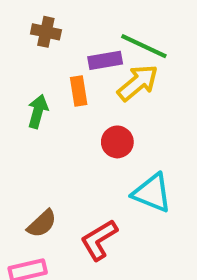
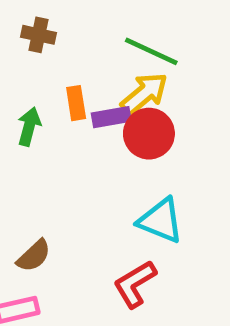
purple rectangle: (105, 60) -> (111, 117), moved
red circle: (117, 142) -> (149, 134), moved, size x1.4
red L-shape: (99, 240) -> (135, 284), moved

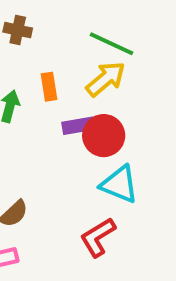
purple rectangle: (111, 117) -> (78, 126), moved
red circle: (149, 134) -> (104, 136), moved

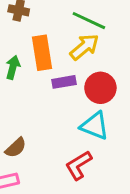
orange rectangle: (49, 87) -> (42, 53), size x1.6
red circle: (104, 136) -> (100, 88), moved

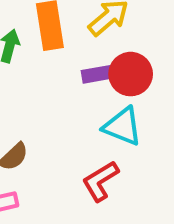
purple rectangle: (64, 82) -> (98, 74), moved

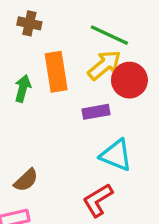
red circle: (131, 74) -> (129, 80), moved

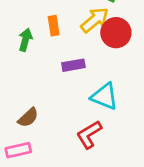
orange rectangle: (56, 72) -> (54, 26), size x0.6
purple rectangle: (96, 112) -> (73, 65), moved

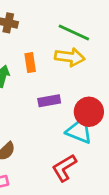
yellow arrow: (95, 20) -> (70, 57), turned 48
red circle: (116, 33) -> (89, 112), moved

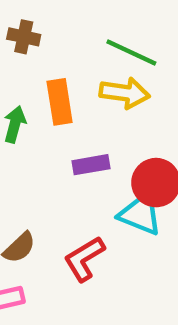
orange rectangle: (30, 63) -> (60, 102), size x1.4
red L-shape: (64, 168) -> (84, 259), moved

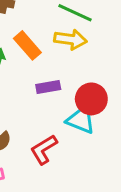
orange rectangle: (60, 102) -> (27, 45), turned -32

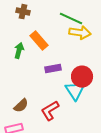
yellow arrow: (71, 39) -> (80, 33), moved
cyan triangle: (81, 120) -> (75, 91), turned 35

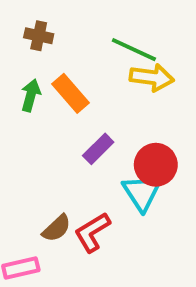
green arrow: (19, 51) -> (31, 95), moved
purple rectangle: (53, 69) -> (98, 149), turned -35
brown semicircle: (21, 106) -> (57, 228), moved

